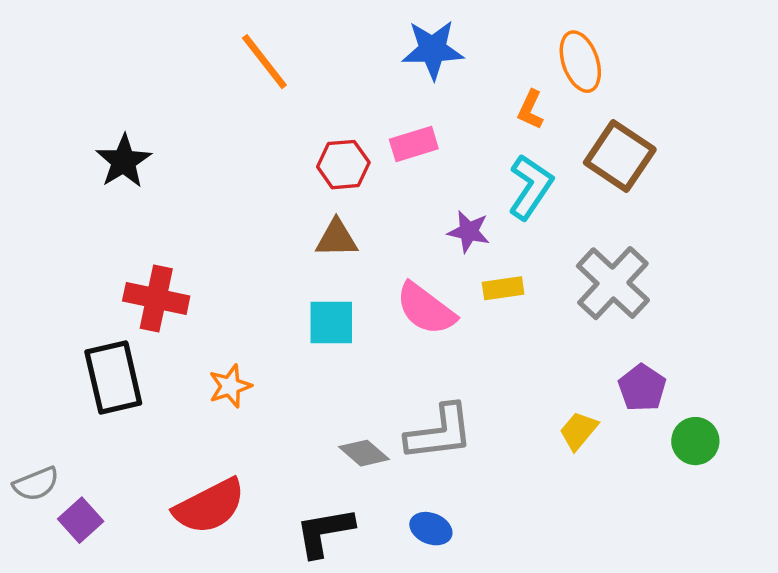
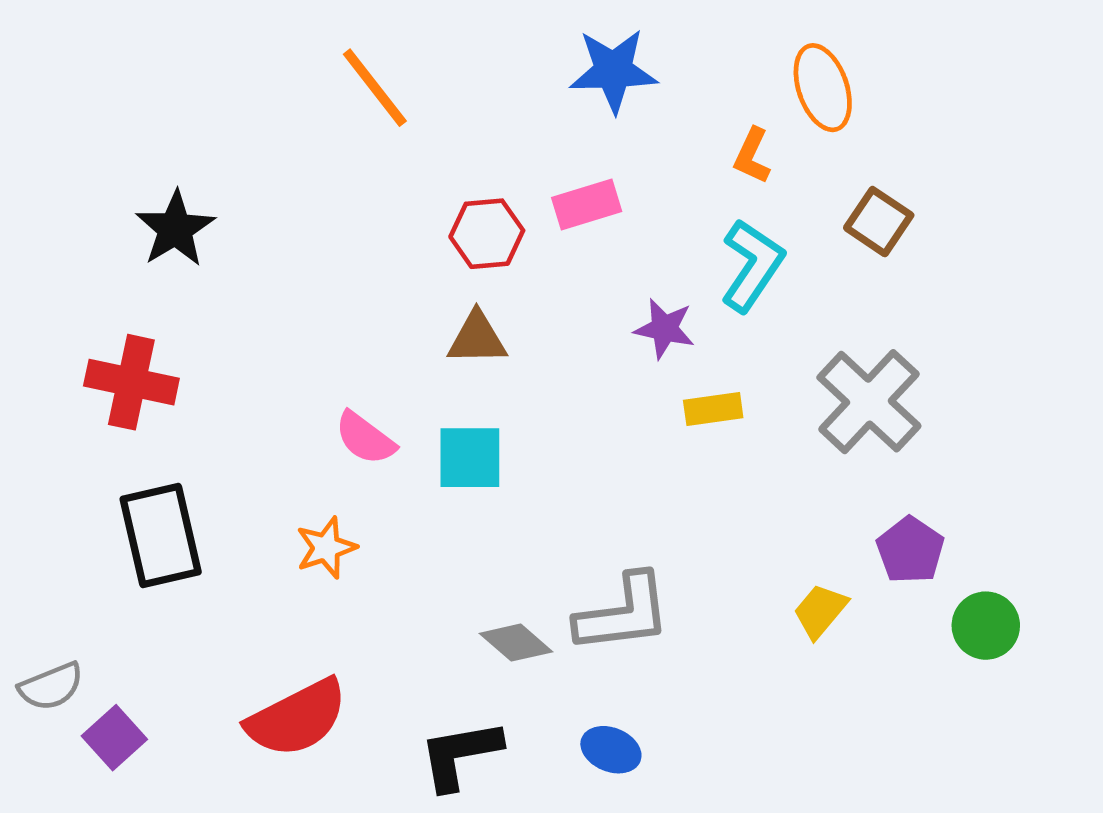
brown square: (620, 156) -> (879, 222), size x0.7
red cross: (156, 299) -> (131, 382), moved
pink semicircle: (426, 309) -> (365, 438), moved, size x0.7

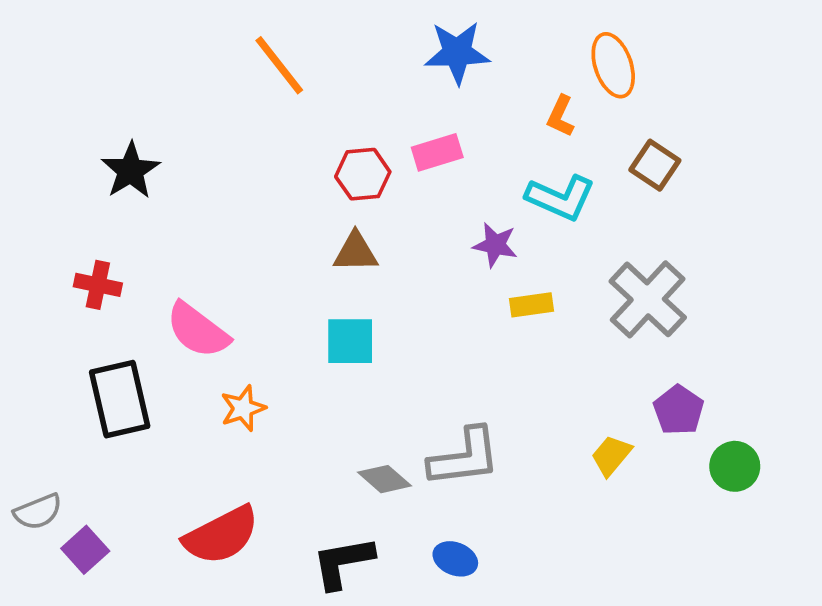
cyan L-shape: (752, 265) -> (561, 198), turned 80
red cross: (131, 382) -> (98, 285), size x0.7
pink semicircle: (365, 438) -> (198, 330), moved, size x1.4

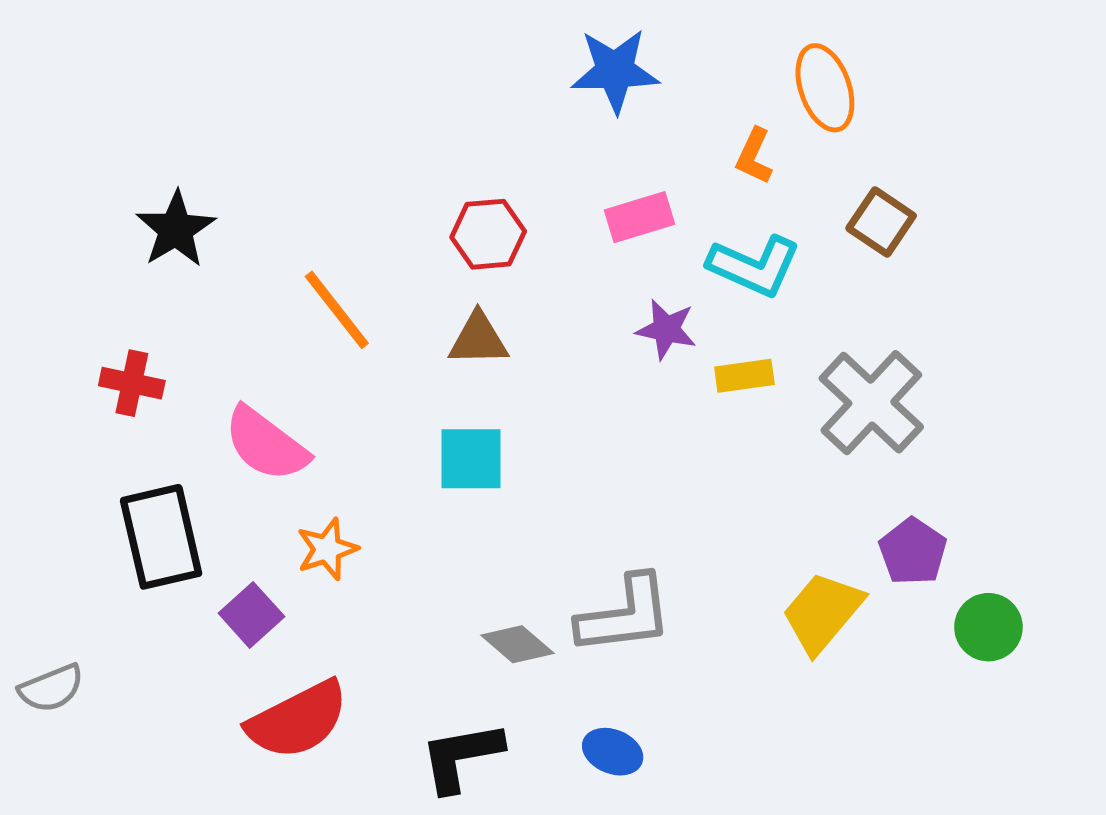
orange line: (279, 65) -> (337, 310), moved
pink rectangle: (437, 152) -> (639, 217), moved
yellow rectangle: (532, 305) -> (744, 376), moved
yellow trapezoid: (611, 455) -> (822, 613), size x1.5
purple square: (85, 550) -> (251, 615), moved

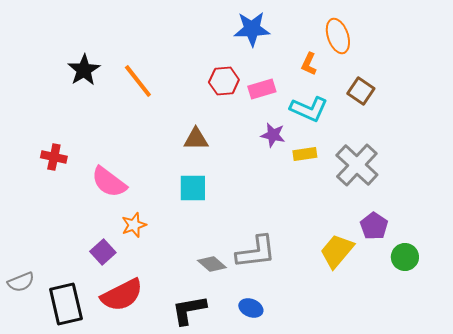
black star: (176, 229) -> (84, 70), moved
red hexagon: (488, 234) -> (224, 81), moved
orange line: (337, 310) -> (138, 81), moved
black rectangle: (161, 537) -> (66, 304), moved

